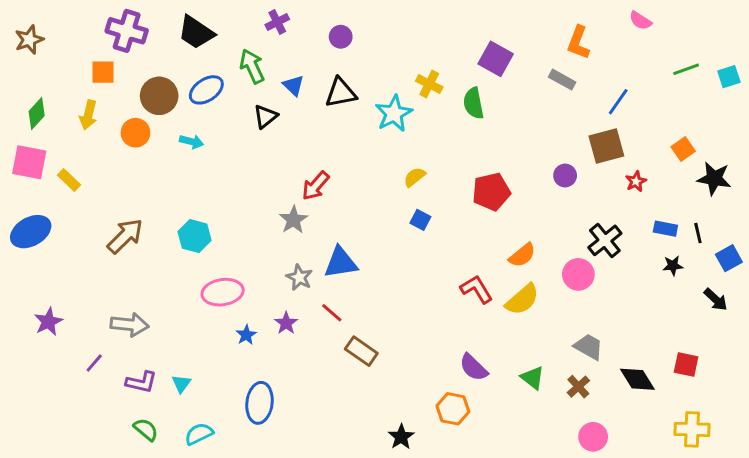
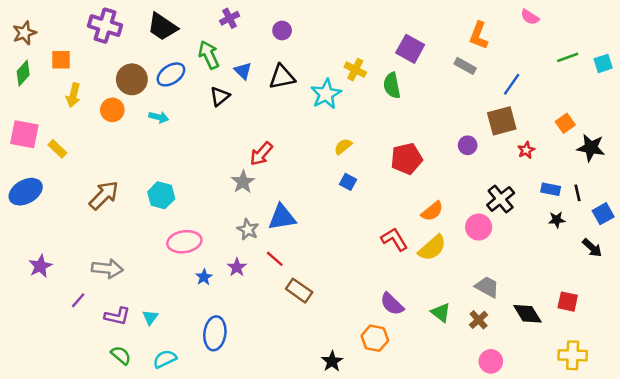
orange square: (103, 72) -> (61, 60), moved
green diamond: (37, 114) -> (23, 73), moved

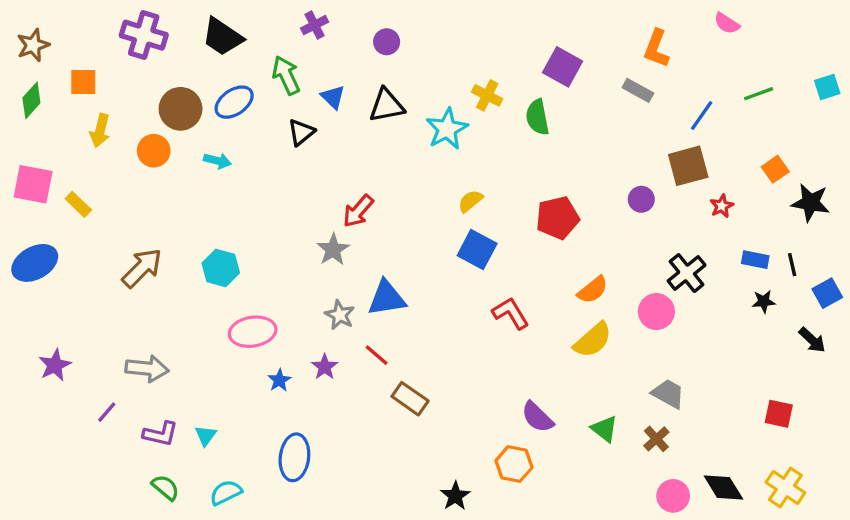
green line: (568, 57) -> (759, 94), moved
blue square: (348, 182) -> (477, 250), size x1.6
red L-shape: (394, 239) -> (511, 313), moved
black diamond: (527, 314) -> (723, 487), moved
yellow cross: (573, 355) -> (785, 487), turned 32

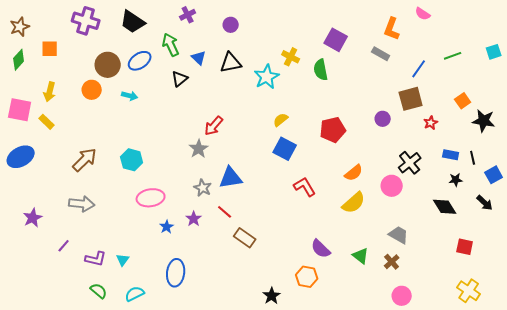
pink semicircle: (727, 23) -> (423, 14), moved
yellow arrow: (100, 131) -> (50, 92), moved
gray arrow: (147, 369) -> (82, 204), moved
black diamond: (723, 487) -> (445, 207), moved

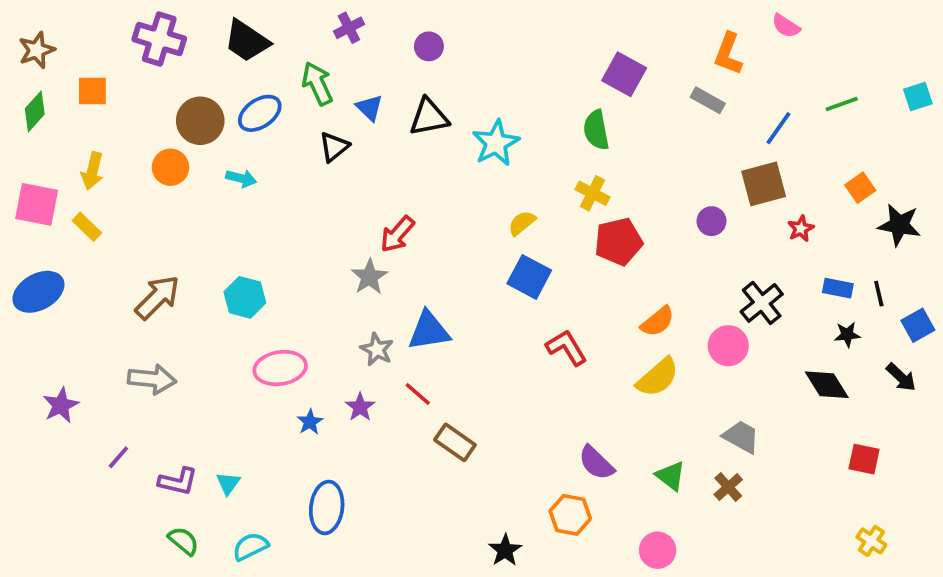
yellow cross: (291, 57) -> (593, 193), moved
yellow cross: (469, 291) -> (871, 541), size x0.7
pink circle: (402, 296) -> (658, 550), moved

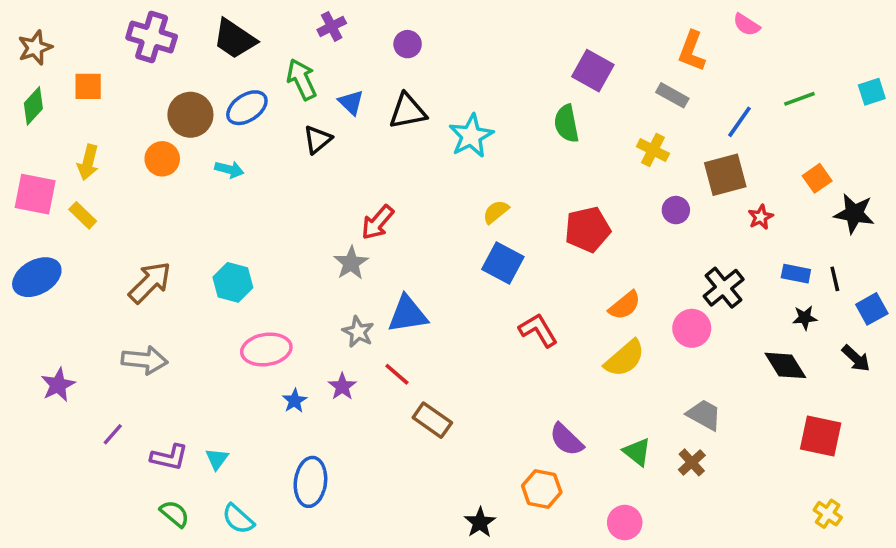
yellow cross: (593, 193) -> (653, 150), moved
red square: (864, 459) -> (821, 436), size x1.4
cyan semicircle: (250, 547) -> (238, 519), turned -112

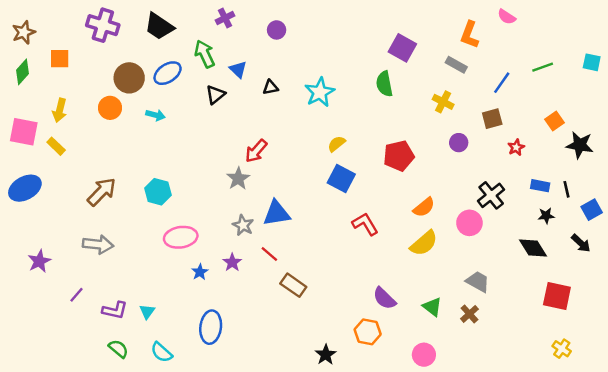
cyan square: (872, 92) -> (592, 62), turned 30
black triangle: (408, 111) -> (271, 87), moved, size x0.6
brown square: (725, 175) -> (492, 119), size x0.7

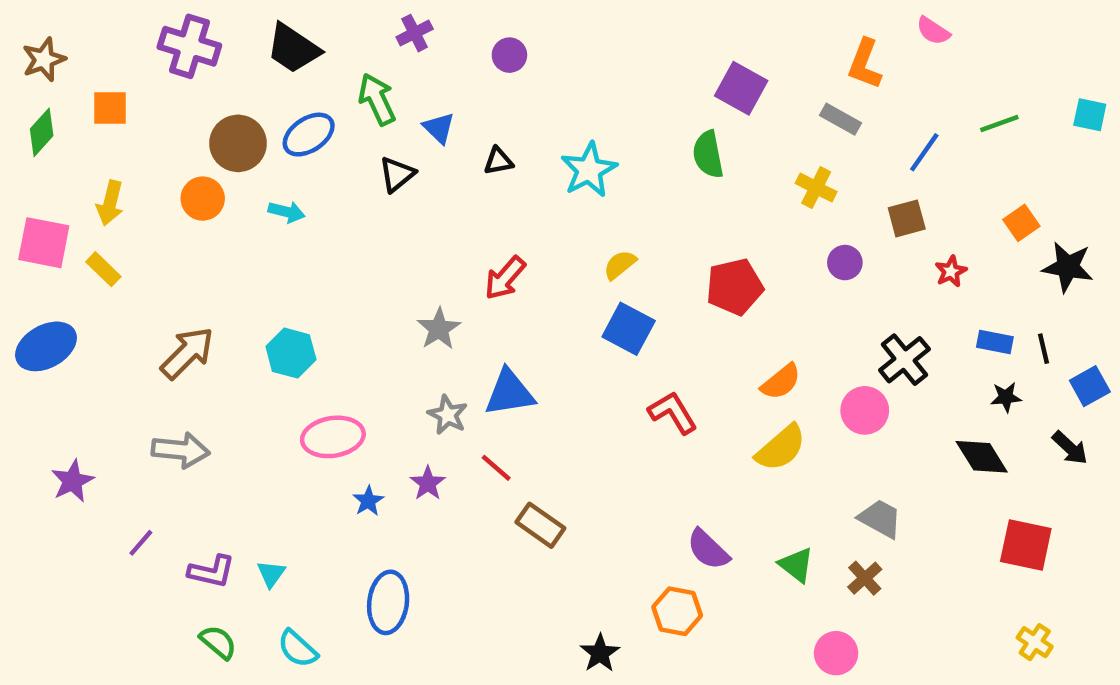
red arrow: (256, 151) -> (505, 278), moved
pink circle: (424, 355) -> (836, 653), moved

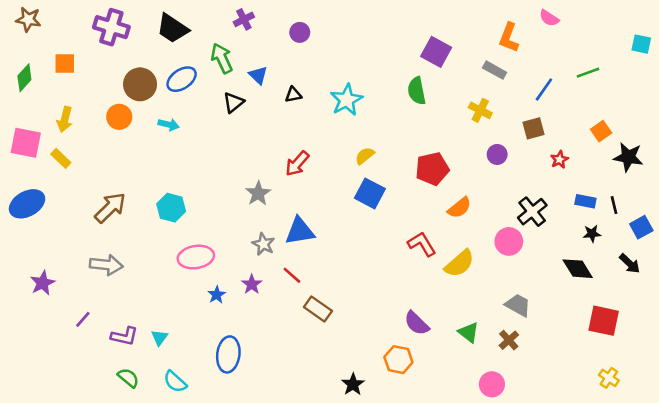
brown star: (44, 60) -> (28, 19), moved, turned 30
cyan square: (1090, 115) -> (641, 44), moved
orange semicircle: (781, 382) -> (459, 208), moved
red L-shape: (673, 413) -> (422, 244), moved

